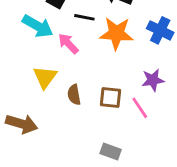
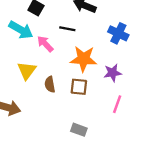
black line: (84, 17) -> (67, 29), moved
orange star: (116, 33) -> (84, 59), moved
pink line: (140, 108) -> (117, 104), moved, turned 54

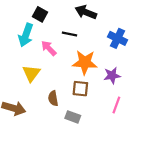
cyan arrow: (21, 30) -> (26, 35), turned 80
brown semicircle: (50, 84) -> (53, 98), moved
gray rectangle: (79, 130) -> (73, 117), moved

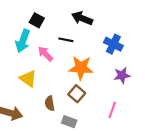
yellow triangle: (31, 73) -> (28, 79), turned -30
purple star: (112, 75) -> (122, 75), moved
brown square: (80, 89) -> (77, 94), turned 35

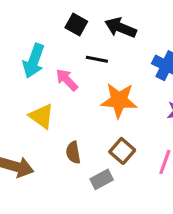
black square: (37, 20) -> (76, 25), moved
brown square: (77, 94) -> (122, 151), moved
gray rectangle: (69, 122) -> (102, 179), turned -48

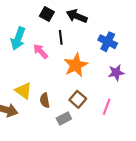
black line: (97, 59) -> (61, 37), turned 72
orange star: (119, 100) -> (76, 65), turned -30
yellow triangle: (42, 116) -> (23, 91), moved

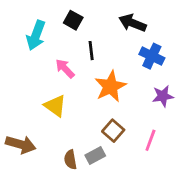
black arrow: (77, 16) -> (133, 23), moved
cyan arrow: (18, 39) -> (36, 35), moved
yellow triangle: (23, 91) -> (55, 106), moved
brown semicircle: (45, 100) -> (70, 160), moved

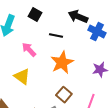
black line: (91, 51) -> (56, 36), moved, turned -72
blue cross: (152, 56) -> (97, 32), moved

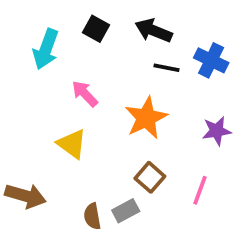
black arrow: (78, 17) -> (154, 31), moved
black line: (56, 36) -> (167, 68), moved

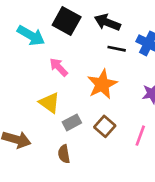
black square: (96, 29) -> (67, 21), size x1.5
cyan arrow: (46, 49) -> (31, 36), turned -80
gray rectangle: (126, 211) -> (72, 122), moved

